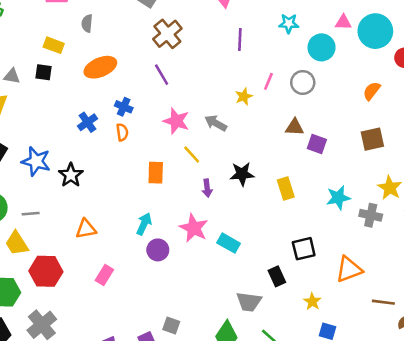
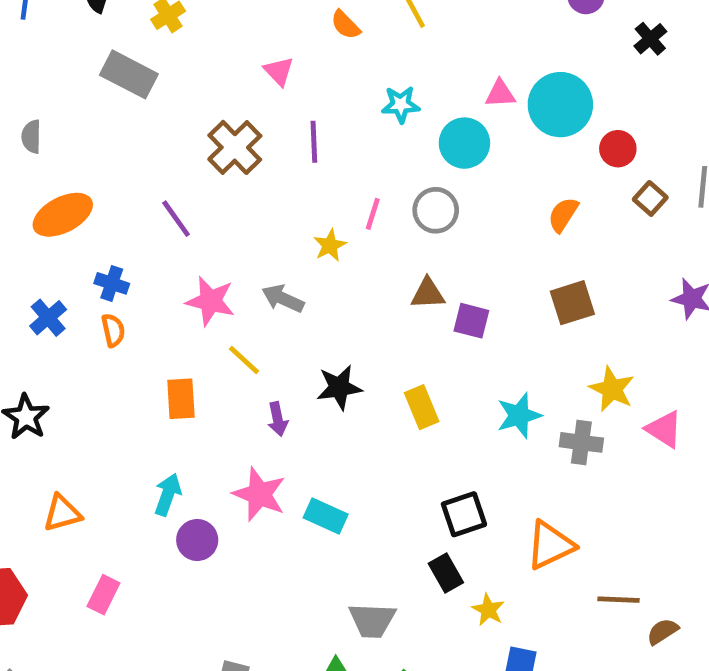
brown cross: (167, 34) -> (235, 147), moved
black rectangle: (277, 276) -> (446, 573), moved

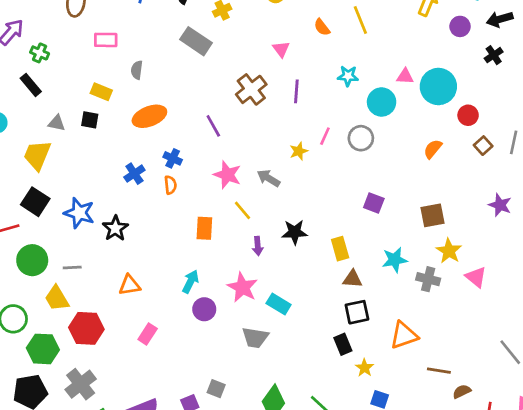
brown triangle: (428, 294) -> (352, 279), moved
brown square: (572, 303) -> (432, 215), moved
gray trapezoid: (372, 620) -> (255, 338), moved

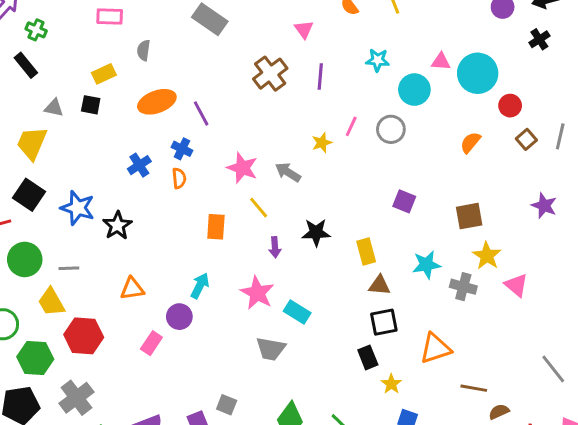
yellow rectangle: (101, 92) -> (104, 74), turned -48
purple line: (213, 126) -> (201, 113), moved
purple circle: (204, 309) -> (179, 317), moved

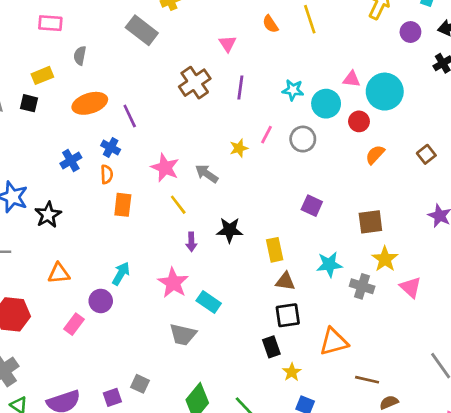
cyan star: (378, 60) -> (293, 90), moved
red circle: (510, 106) -> (359, 121), moved
orange rectangle: (216, 227) -> (123, 205), moved

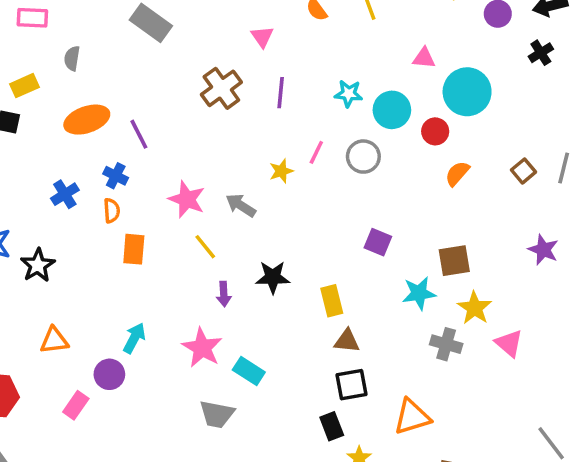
pink triangle: (352, 79) -> (424, 58), moved
cyan star: (329, 265) -> (419, 293), moved

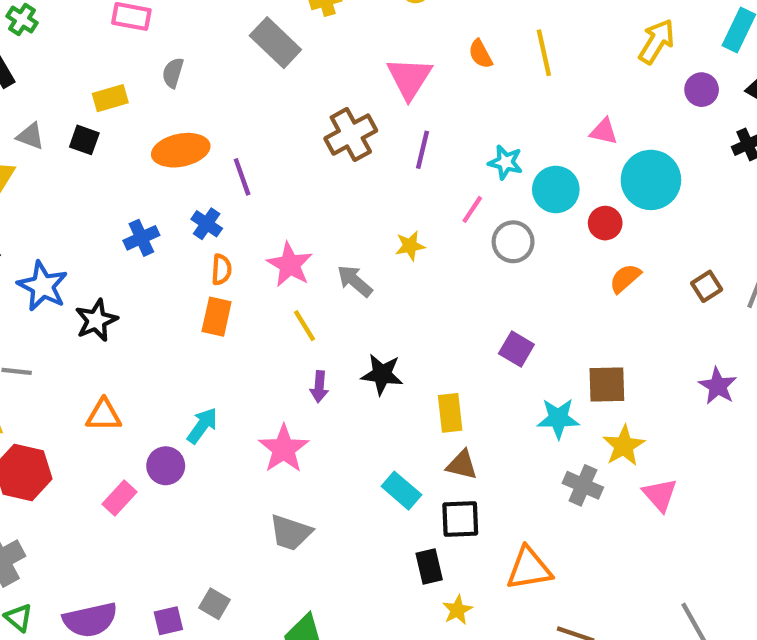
pink triangle: (262, 37) -> (409, 78), size x1.6
pink line: (316, 152) -> (472, 209), moved
orange semicircle: (112, 211) -> (221, 270), moved
cyan rectangle: (249, 371) -> (401, 491), moved

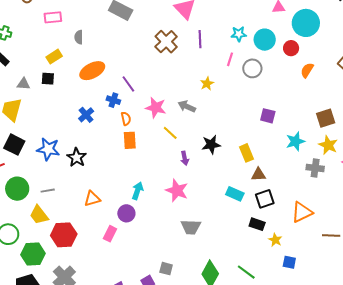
purple line: (242, 177) -> (128, 84), moved
brown square: (607, 384) -> (326, 118), moved
black rectangle: (429, 567) -> (257, 224), turned -42

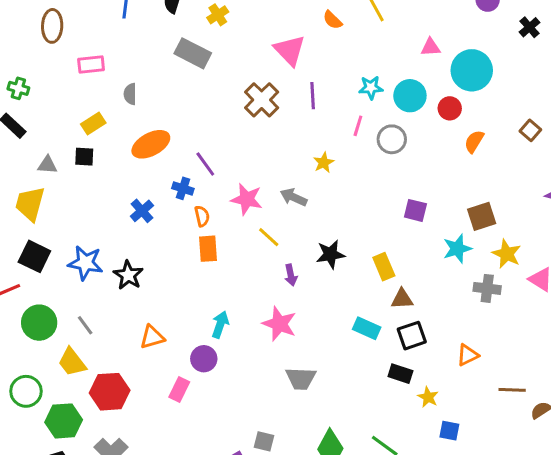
brown square: (326, 118) -> (482, 216), moved
gray line: (48, 191) -> (85, 325), turned 64
orange triangle: (302, 212) -> (468, 355), size x0.7

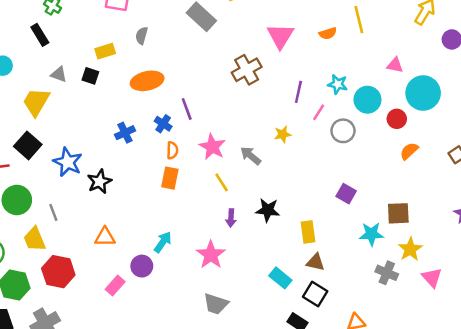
orange semicircle: (332, 20) -> (328, 33), moved, turned -78
purple line: (313, 96) -> (298, 92), moved
black square: (412, 336) -> (315, 294), turned 35

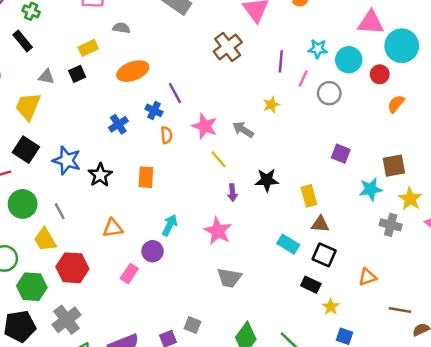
gray semicircle: (142, 36) -> (121, 28), turned 91
pink triangle: (395, 65) -> (371, 23), size x1.6
black square: (90, 76) -> (77, 74), turned -35
orange rectangle: (170, 178) -> (146, 177), moved

